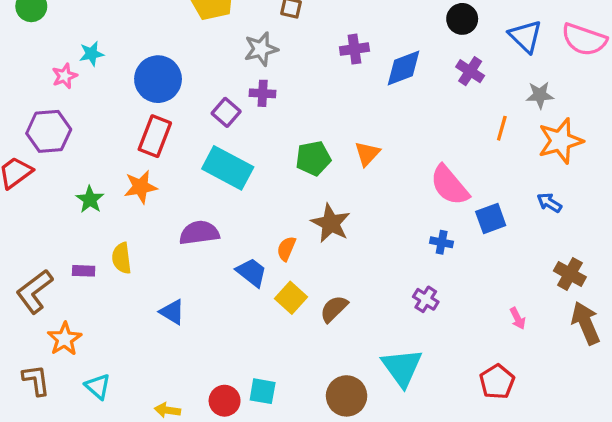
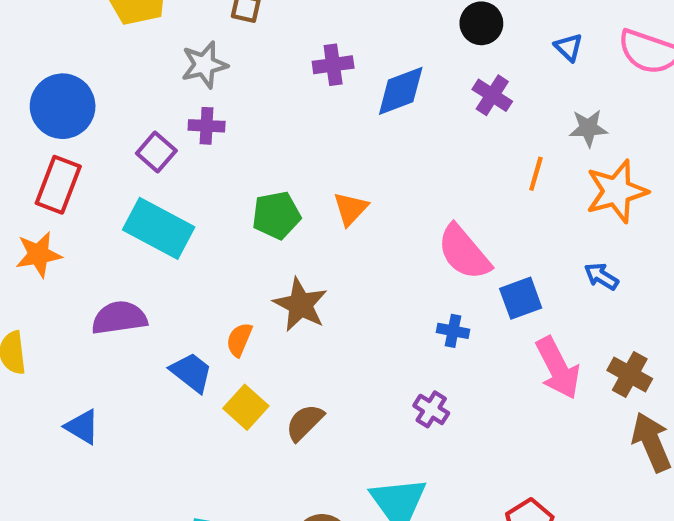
blue triangle: (526, 36) -> (569, 47), size x0.6
pink arrow: (518, 318) -> (558, 368), moved, size x2.0

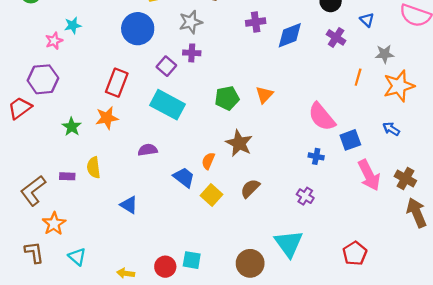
blue triangle: (569, 47) -> (367, 20), moved
blue circle: (63, 106) -> (138, 29), moved
purple semicircle: (119, 318) -> (148, 150), size x0.7
brown semicircle: (305, 422) -> (250, 188), moved

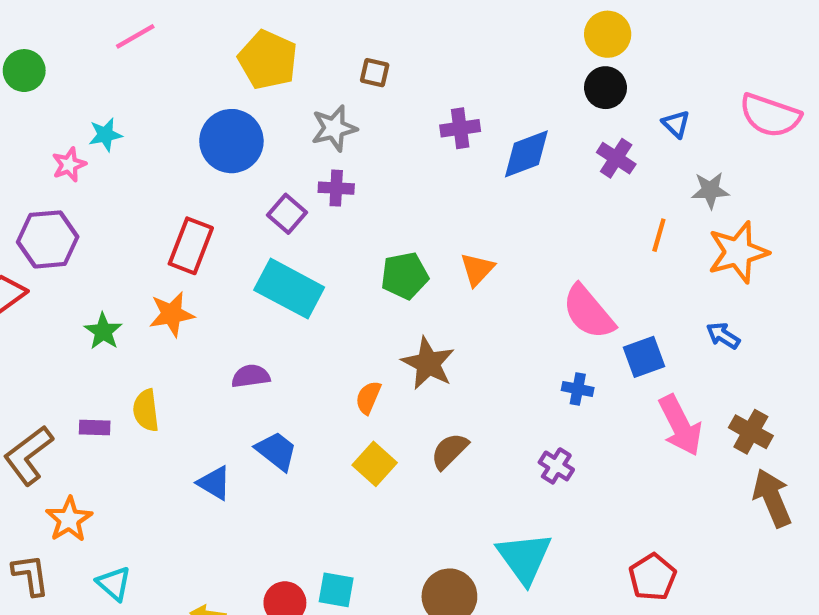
blue trapezoid: (184, 177) -> (276, 451), moved

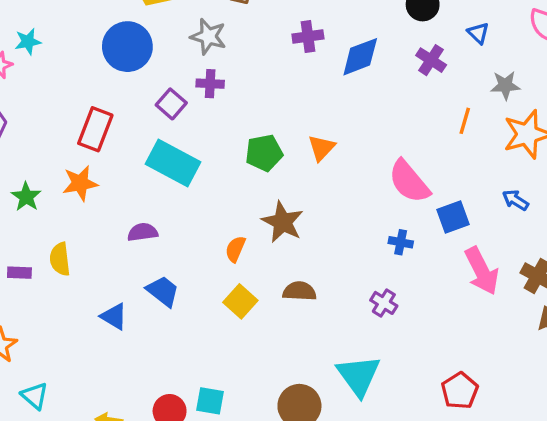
gray star: (334, 128) -> (208, 36), turned 30
brown semicircle: (449, 451) -> (299, 291), turned 48

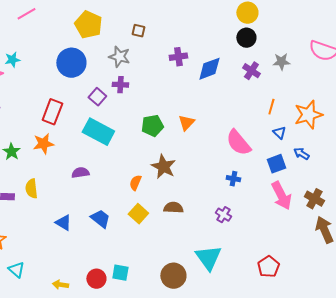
blue triangle: (478, 33) -> (279, 133), moved
gray star: (505, 85) -> (281, 62), moved
blue square: (453, 217) -> (276, 164), moved
blue trapezoid: (163, 291) -> (100, 219), moved

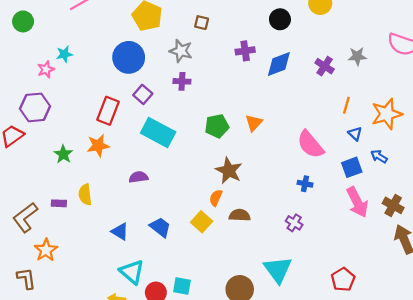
black circle: (246, 38) -> (280, 19), moved
purple square: (97, 97) -> (143, 94), moved
orange semicircle: (135, 183) -> (216, 198), moved
cyan triangle: (16, 270) -> (132, 272), moved, size x1.4

